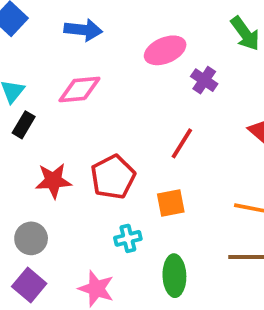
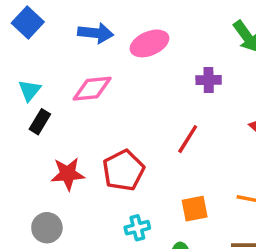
pink ellipse: (165, 50) -> (149, 43), moved
purple cross: (204, 80) -> (209, 80), turned -35
orange square: (171, 203) -> (195, 209), moved

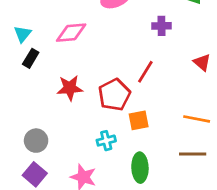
red pentagon: (123, 170) -> (114, 95), moved
red star: (68, 174) -> (70, 88), moved
orange square: (195, 209) -> (139, 120), moved

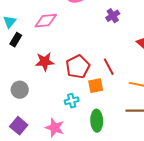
purple cross: (162, 26) -> (113, 16), turned -32
red line: (145, 72) -> (109, 67), moved, turned -60
gray circle: (36, 141) -> (20, 90), moved

